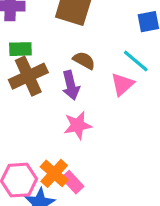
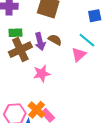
purple arrow: (71, 85) -> (40, 42), moved
pink star: (78, 125) -> (42, 73), moved

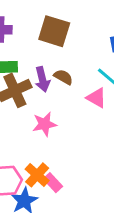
pink triangle: (79, 55) -> (97, 98), turned -49

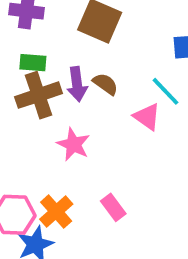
pink star: (45, 124) -> (73, 144), turned 30
pink rectangle: (53, 183) -> (113, 207), moved

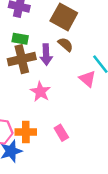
brown semicircle: (105, 84) -> (65, 45), moved
orange cross: (56, 212) -> (26, 132), turned 36

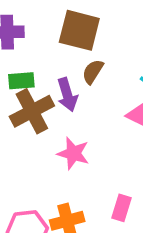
brown semicircle: (65, 45) -> (93, 72), turned -84
pink rectangle: (61, 133) -> (121, 208), turned 63

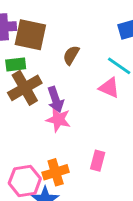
brown square: (79, 30) -> (30, 35), moved
purple arrow: (67, 95) -> (56, 100), moved

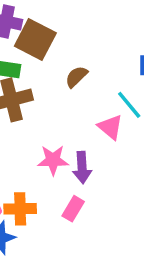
purple arrow: (56, 100) -> (82, 167), moved
pink star: (58, 120) -> (53, 160), moved, turned -30

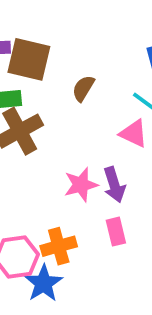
pink rectangle: (73, 209) -> (116, 232), turned -30

